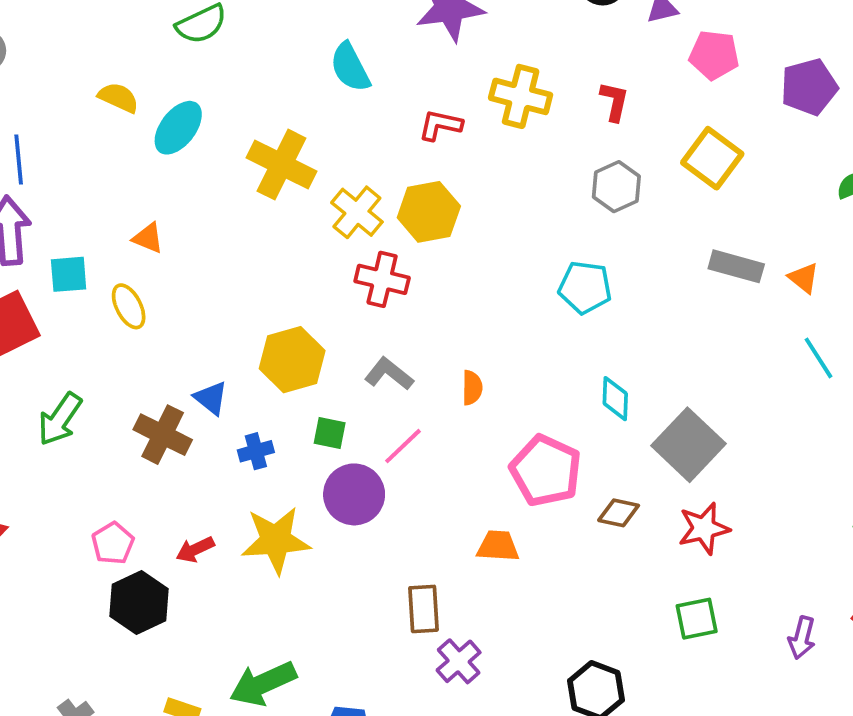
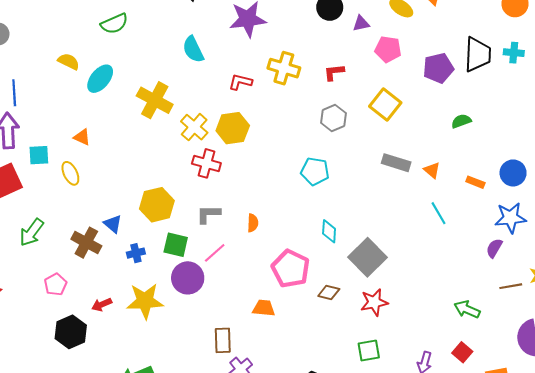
red L-shape: (614, 101) -> (334, 72), turned -110
gray L-shape: (389, 374) -> (208, 214), turned -40
green square: (330, 433) -> (176, 245), size x1.4
pink pentagon: (113, 543) -> (55, 284), moved

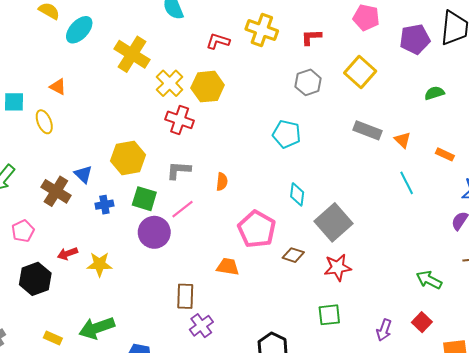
yellow star: (145, 301) -> (100, 264), moved, size x0.7

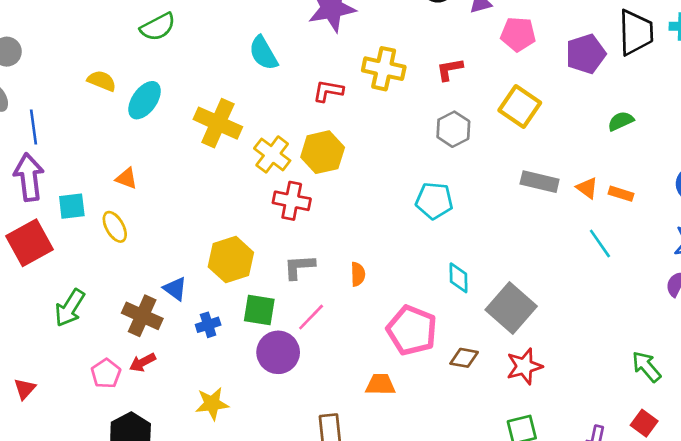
orange rectangle: (445, 154) -> (621, 194), moved
red arrow: (67, 254) -> (143, 362), moved
green arrow: (429, 280) -> (646, 367), turned 30

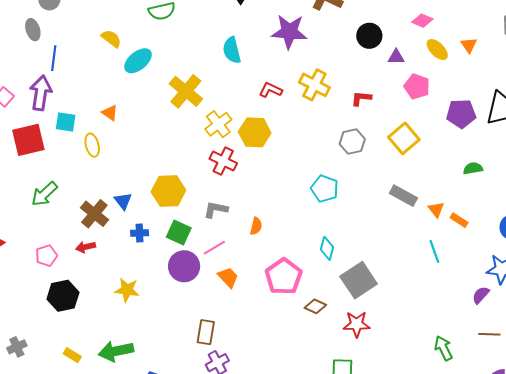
pink pentagon: (106, 374) -> (46, 256), moved
orange trapezoid: (380, 384) -> (228, 277), moved, turned 30

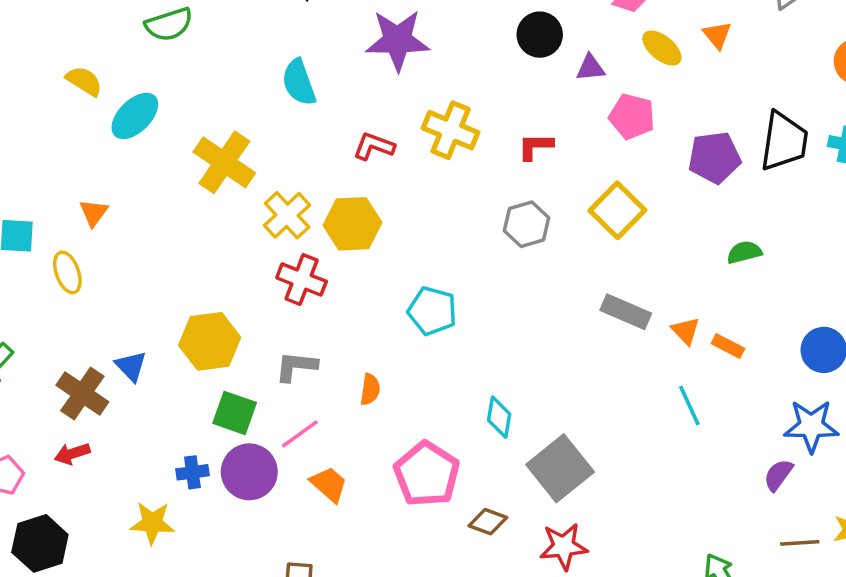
orange triangle: (110, 113) -> (94, 213), turned 36
cyan pentagon: (325, 189) -> (432, 311), moved
blue cross: (140, 233) -> (192, 472), moved

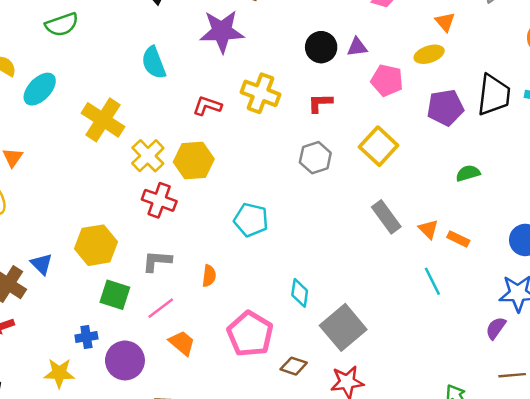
black circle: (540, 35) -> (321, 47), moved
yellow ellipse: (662, 48) -> (429, 54), moved, turned -56
gray rectangle: (626, 312) -> (386, 217), turned 32
purple circle: (249, 472) -> (125, 360), moved

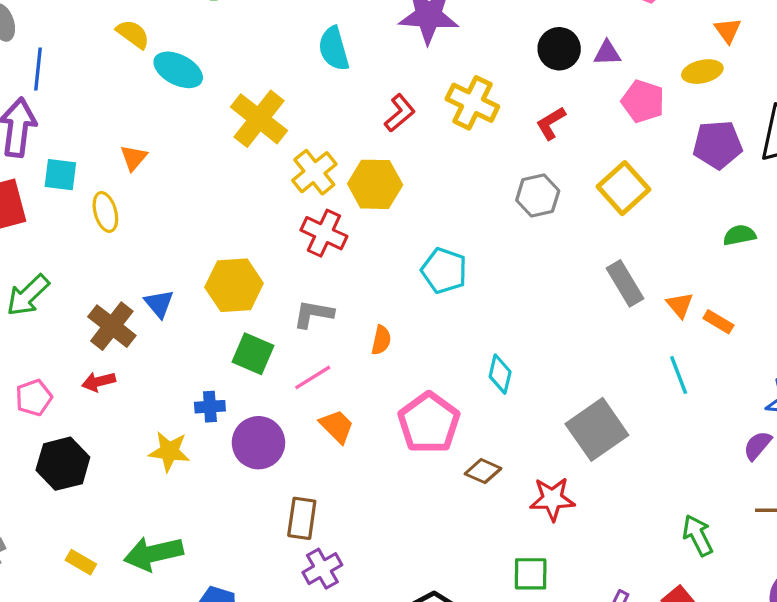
cyan ellipse: (40, 89) -> (178, 70), turned 68
red L-shape: (320, 103) -> (551, 123), turned -35
red L-shape: (207, 106) -> (400, 113), turned 116
gray square: (343, 327) -> (597, 429), moved

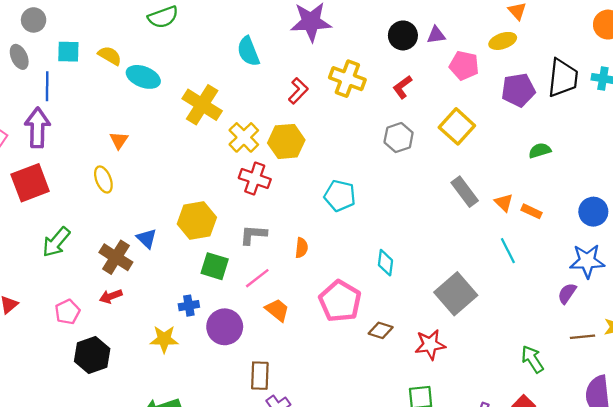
cyan square: (60, 175) -> (68, 52), moved

